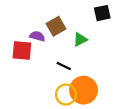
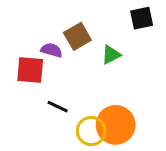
black line: (64, 66) -> (58, 107), moved

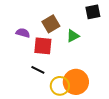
purple semicircle: (52, 50) -> (23, 33), moved
red square: (30, 70) -> (43, 46), moved

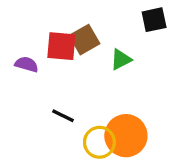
purple semicircle: (23, 33) -> (27, 64), moved
red square: (43, 46) -> (61, 46), moved

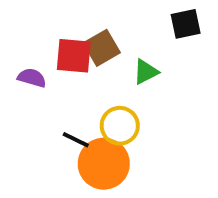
orange circle: (126, 136) -> (104, 164), moved
yellow circle: (99, 142) -> (120, 126), moved

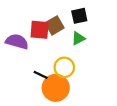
black square: (186, 24) -> (79, 16), moved
purple semicircle: (32, 78) -> (17, 42), size x1.5

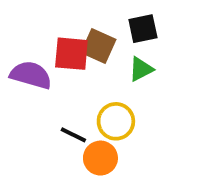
brown square: (55, 25) -> (99, 46), turned -36
orange circle: (56, 88) -> (100, 158), size x0.7

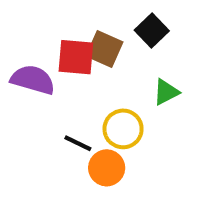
black square: (143, 29) -> (152, 30), turned -32
green triangle: (141, 69) -> (166, 92), moved

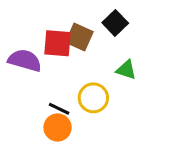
green triangle: (166, 92) -> (126, 70), turned 45
orange circle: (107, 168) -> (58, 127), moved

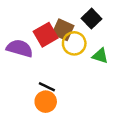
red square: (58, 43) -> (46, 35), turned -35
yellow circle: (93, 98) -> (74, 43), moved

